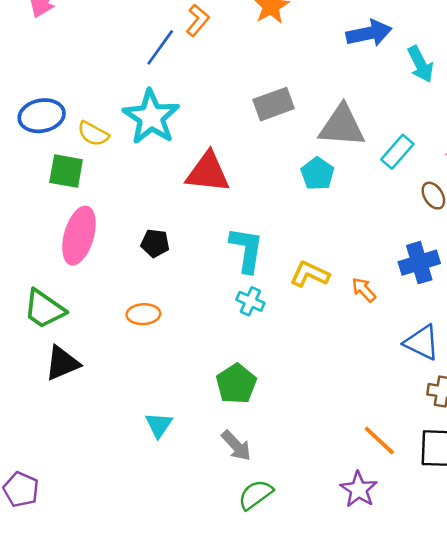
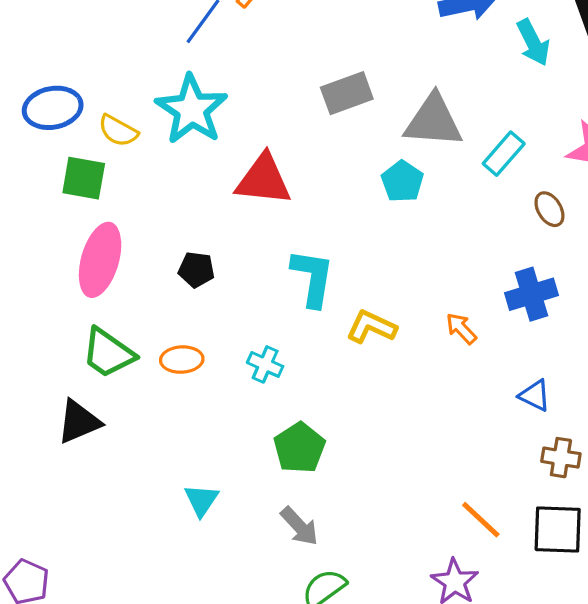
yellow L-shape: (310, 274) -> (371, 327), moved
cyan cross: (250, 301) -> (265, 364), moved
green trapezoid: (44, 309) -> (108, 353), moved
blue triangle: (422, 343) -> (535, 395), size x0.7

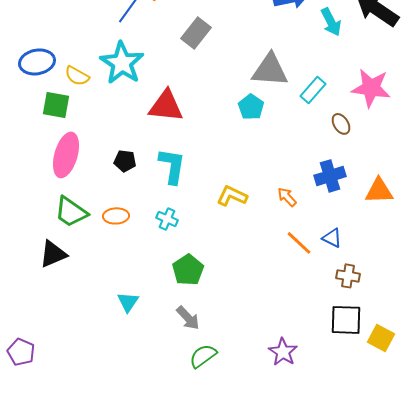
gray rectangle: (347, 93) -> (196, 33), moved, turned -32
cyan L-shape: (313, 278) -> (172, 166), moved
orange line: (481, 520) -> (299, 243), moved

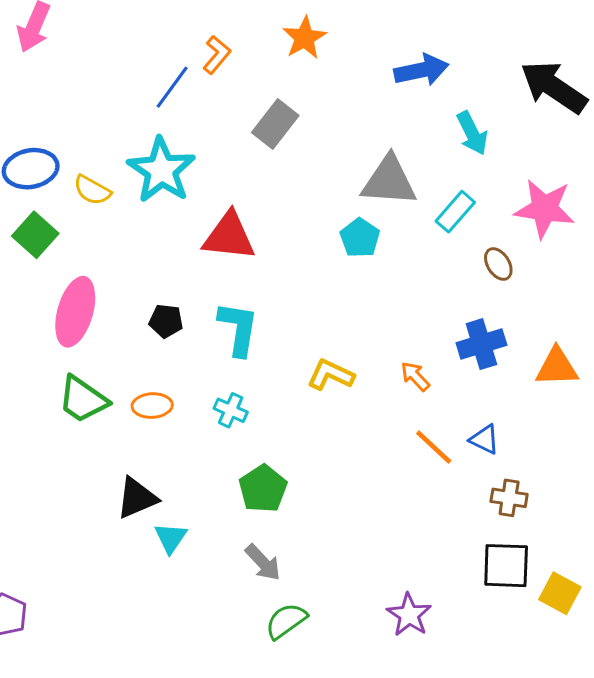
cyan arrow: (331, 22) -> (472, 133), moved
green square: (56, 105) -> (35, 235), moved, turned 32
black triangle: (53, 254) -> (137, 498), moved

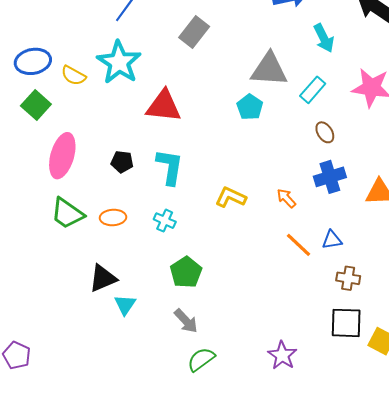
brown ellipse: (498, 264) -> (325, 132), moved
blue triangle: (484, 439) -> (332, 240), turned -35

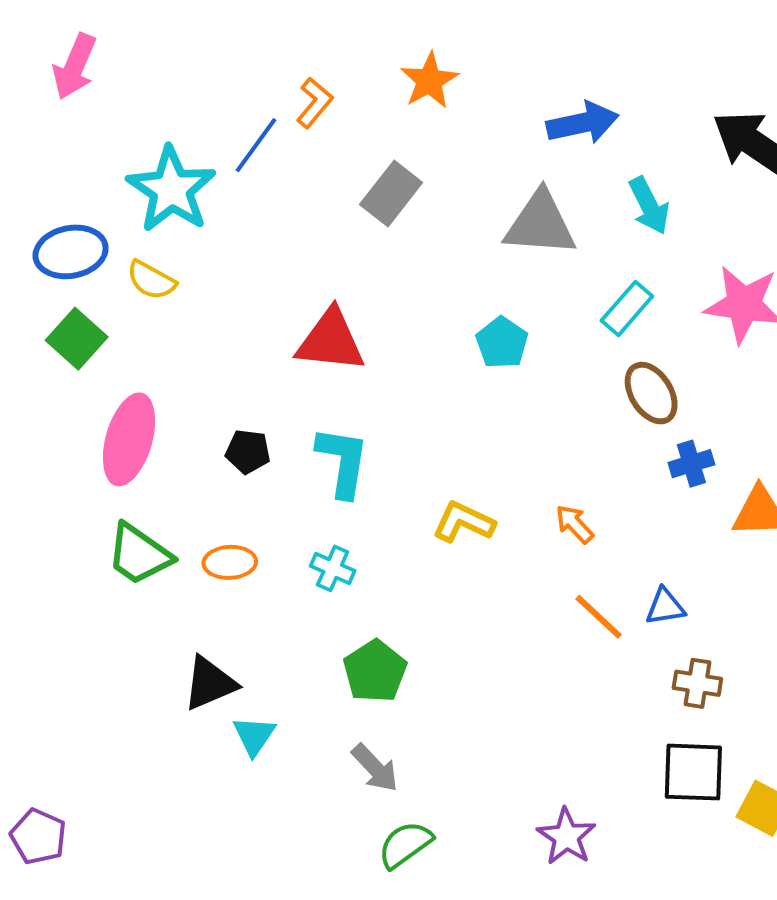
cyan star: (119, 62) -> (171, 189), moved
gray triangle: (269, 69) -> (540, 224), moved
brown ellipse: (325, 132) -> (651, 393), size x1.4
blue cross: (330, 177) -> (691, 464), moved, size x0.7

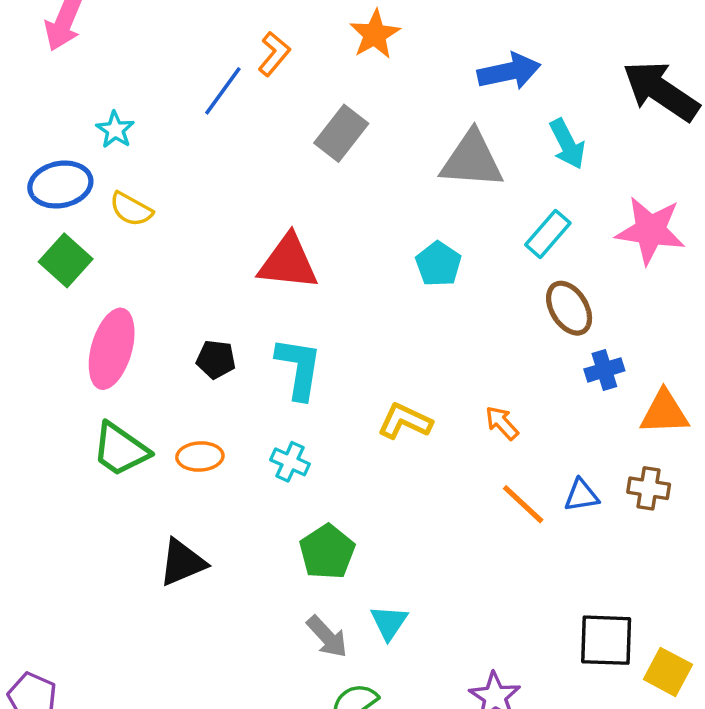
cyan star: (171, 189) -> (115, 130), moved, size x0.5
brown cross: (697, 683) -> (649, 488), moved
cyan triangle: (254, 736) -> (389, 623), moved

